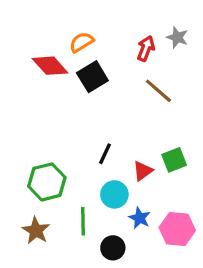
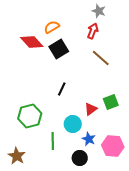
gray star: (177, 37) -> (99, 11), moved
black line: (105, 154) -> (62, 89), moved
brown star: (36, 231) -> (17, 156), moved
black circle: (113, 248) -> (80, 158), moved

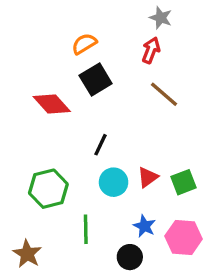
red diamond: (32, 42) -> (52, 104), moved
green square: (111, 102) -> (184, 182), moved
cyan circle: (73, 124) -> (114, 182), moved

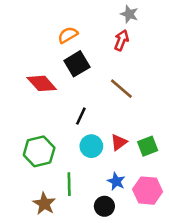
brown line: (164, 94) -> (121, 89), moved
brown star: (27, 254) -> (44, 204), moved

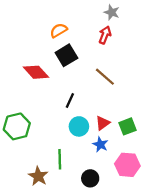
green hexagon: (39, 151) -> (17, 126), moved
blue star: (116, 181) -> (100, 144), moved

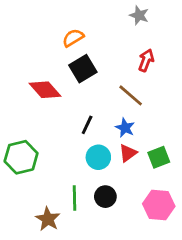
red arrow: (105, 35) -> (146, 60), moved
blue star: (100, 144) -> (125, 128), moved
black circle: (90, 178) -> (105, 197), moved

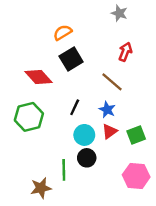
green hexagon: (21, 157) -> (29, 117), moved
black circle: (105, 197) -> (87, 158), moved
brown star: (48, 219) -> (41, 188), turned 30

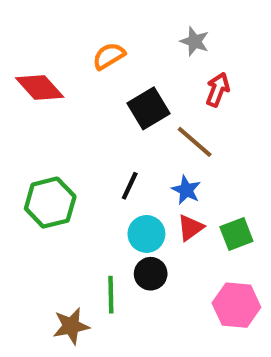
gray star: (119, 13) -> (195, 41), moved
black square: (71, 59) -> (149, 108), moved
red diamond: (38, 77) -> (40, 87), moved

